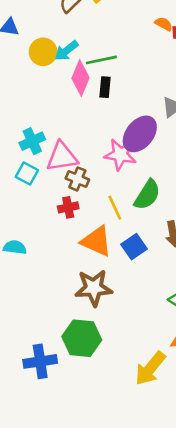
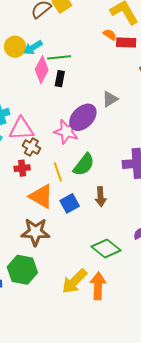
yellow arrow: (150, 368) -> (74, 281), moved

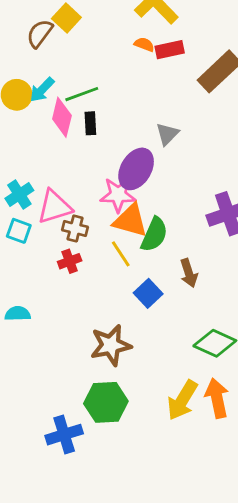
orange triangle: (41, 196) -> (130, 221), moved

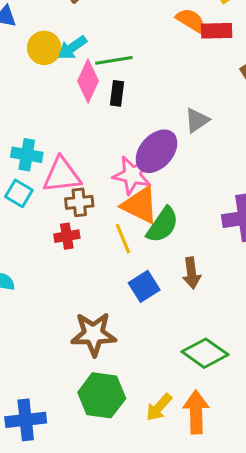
orange semicircle: (144, 44) -> (191, 20), size x1.4
cyan cross: (19, 194) -> (27, 155), turned 32
brown cross: (75, 229) -> (79, 202), turned -30
yellow arrow: (182, 400) -> (159, 407), size x0.7
green hexagon: (106, 402) -> (102, 395), moved

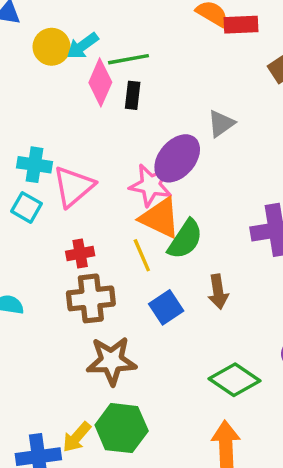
pink triangle: (62, 175) -> (73, 186), turned -33
brown cross: (79, 202) -> (91, 298), moved, size x1.5
yellow arrow: (159, 407) -> (77, 437), moved

